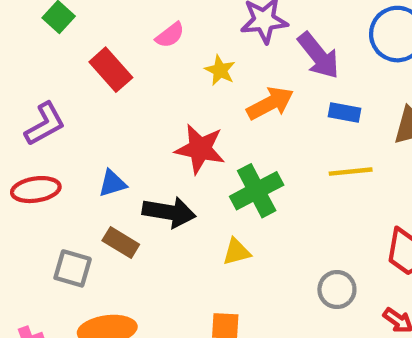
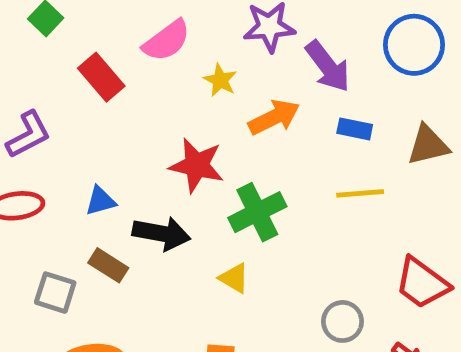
pink semicircle: (170, 35) -> (167, 41), size x1.5
yellow triangle: (237, 252) -> (234, 278), turned 44

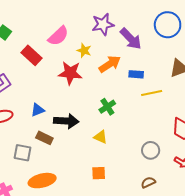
blue rectangle: (355, 129) -> (136, 74), moved
red star: (197, 165) -> (70, 73), moved
green cross: (257, 212) -> (107, 107), size x0.7

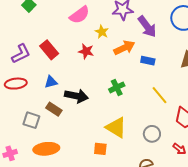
red rectangle: (32, 55) -> (49, 50), moved
red star: (70, 73) -> (86, 51), size x0.7
yellow line: (152, 93) -> (159, 95), moved, turned 54
yellow triangle: (101, 137) -> (116, 127), moved, size x1.6

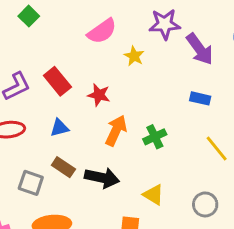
orange arrow: (124, 48) -> (116, 131), moved, turned -40
red star: (86, 51) -> (99, 95), moved
black arrow: (76, 96) -> (102, 178), moved
yellow triangle: (116, 127) -> (153, 195), size x0.7

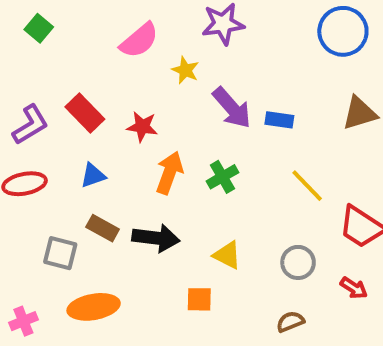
purple arrow: (200, 49) -> (232, 108), moved

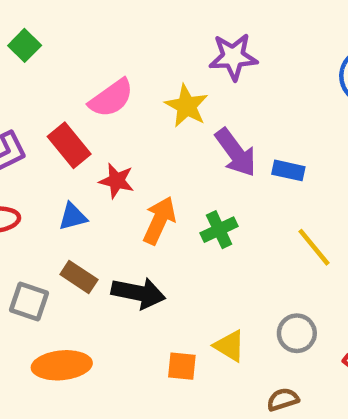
pink semicircle: (139, 40) -> (111, 98), moved
yellow star: (185, 70) -> (187, 106), size x1.4
red star: (142, 127) -> (117, 181), moved
yellow triangle: (227, 255) -> (230, 346), moved

